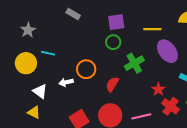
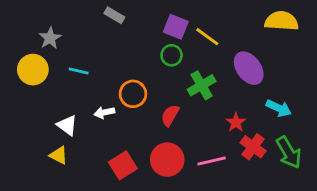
purple square: (116, 22) -> (176, 27), turned 30
yellow line: (152, 29) -> (207, 37), moved, turned 36
yellow circle: (26, 63) -> (33, 70), moved

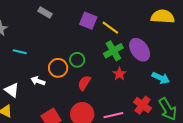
green circle: (172, 55) -> (77, 60), moved
green cross: (202, 85) -> (113, 51), moved
white arrow: (104, 112) -> (38, 81), turned 32
red star: (236, 122) -> (119, 74), moved

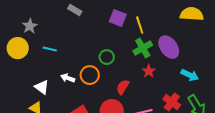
yellow line: (110, 28) -> (140, 25), turned 36
orange circle: (58, 68) -> (90, 75), moved
red semicircle: (84, 83) -> (123, 87), moved

